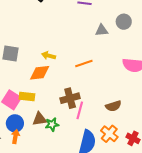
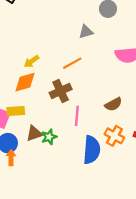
gray triangle: (102, 30) -> (86, 32), moved
yellow arrow: (49, 56) -> (32, 61), turned -40
brown cross: (70, 98) -> (61, 91), moved

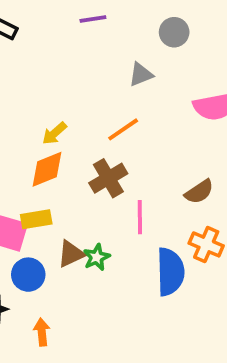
orange arrow: (11, 158) -> (42, 332), moved

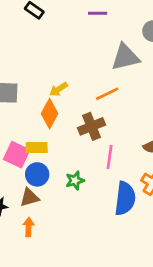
gray triangle: (141, 74) -> (125, 57), size x1.6
orange diamond: (47, 169) -> (50, 114), turned -48
brown triangle: (71, 254) -> (29, 197), moved
blue circle: (28, 275) -> (37, 174), moved

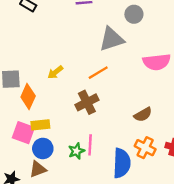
orange diamond: (50, 114) -> (28, 96), moved
pink line: (110, 157) -> (90, 145), moved

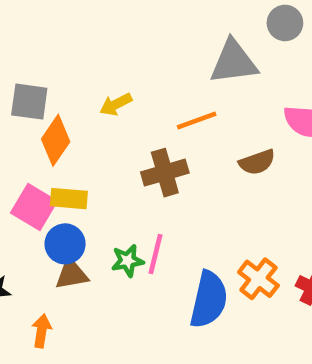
brown semicircle: (143, 115) -> (257, 162), moved
brown triangle: (38, 169) -> (72, 274), moved

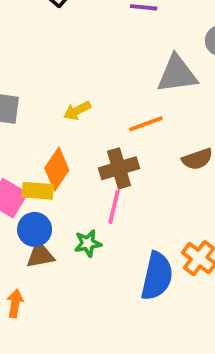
orange diamond: (56, 140) -> (57, 169), moved
pink line: (156, 254) -> (114, 207), moved

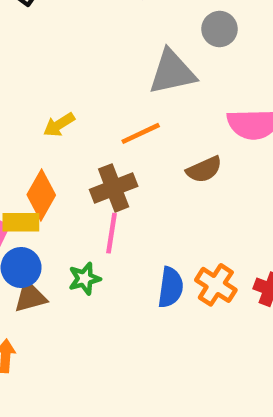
blue semicircle: (157, 276) -> (171, 287), moved, size x0.7

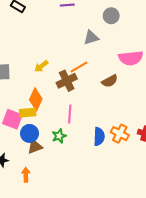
gray triangle: (172, 72) -> (91, 38), size x0.7
brown cross: (114, 188) -> (67, 81), moved

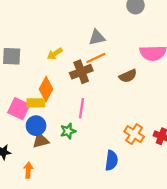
gray triangle: (91, 38) -> (97, 37), moved
blue semicircle: (99, 137) -> (111, 160), moved

